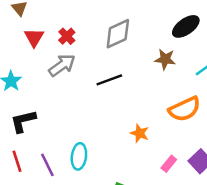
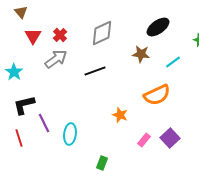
purple line: (47, 165) -> (44, 123), moved

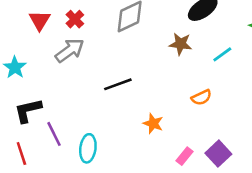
black line: (95, 71) -> (118, 84), moved
orange semicircle: (157, 95) -> (201, 97), size x0.6

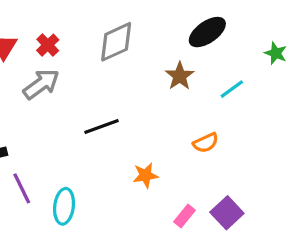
brown star: (181, 44) -> (180, 76), turned 30
orange star: (153, 123) -> (145, 175), turned -30

